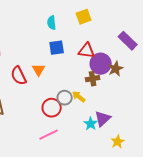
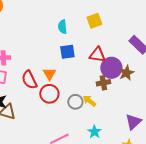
red circle: (52, 108) -> (49, 94), moved
purple triangle: (103, 119) -> (133, 122), moved
cyan star: (91, 124) -> (94, 132), moved

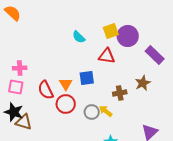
cyan semicircle: (62, 27) -> (79, 37), turned -40
blue square: (67, 52) -> (87, 78), moved
red triangle: (97, 55) -> (107, 56), moved
purple circle: (111, 68) -> (128, 36), moved

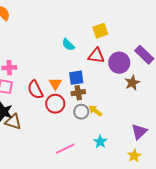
purple circle: (128, 36) -> (119, 63), moved
cyan semicircle: (79, 37) -> (68, 45), moved
brown cross: (120, 93) -> (78, 93), moved

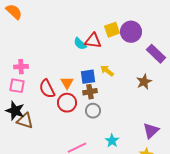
red triangle: (96, 56) -> (93, 41), moved
purple circle: (119, 63) -> (131, 32), moved
yellow arrow: (95, 111) -> (107, 71), moved

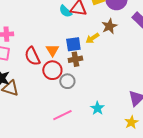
yellow arrow: (107, 71) -> (92, 38), turned -72
brown star: (144, 82) -> (109, 26), moved
gray circle: (93, 111) -> (67, 81), moved

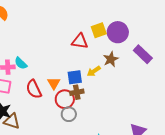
cyan semicircle: (65, 11) -> (21, 63), moved
red circle: (52, 70) -> (65, 99), moved

